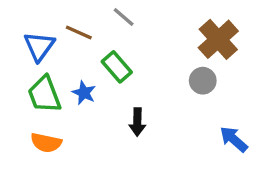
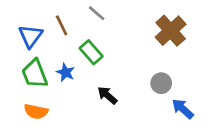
brown line: (79, 32) -> (62, 25), turned 40
gray circle: (203, 81) -> (161, 83), moved
black arrow: (137, 122) -> (107, 95), turned 130

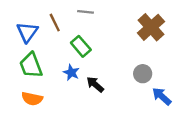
gray line: (97, 13) -> (86, 12), turned -35
blue star: (66, 72) -> (71, 73), moved

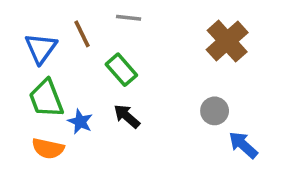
blue star: (71, 73) -> (80, 122), moved
black arrow: (95, 84) -> (127, 116), moved

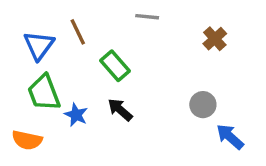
gray line: (129, 18) -> (147, 17), moved
brown cross: (227, 41) -> (215, 39), size x0.6
orange semicircle: (48, 149) -> (27, 140), moved

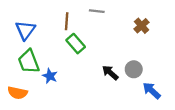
brown line: (78, 32) -> (67, 21), moved, turned 30
black arrow: (120, 110) -> (110, 73), moved

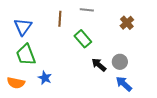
green rectangle: (76, 44) -> (83, 39), moved
blue star: (50, 76) -> (45, 78), moved
blue arrow: (152, 91) -> (124, 84), moved

